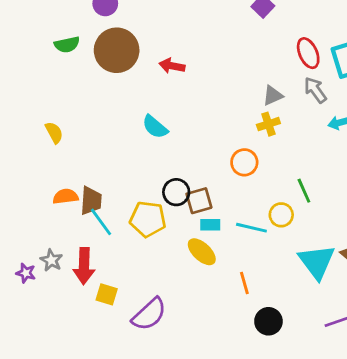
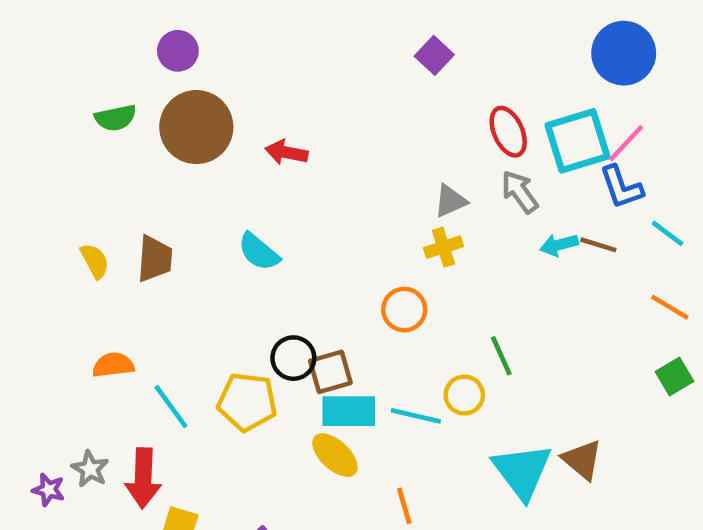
brown trapezoid: (91, 201) -> (155, 259), moved
cyan rectangle: (210, 225) -> (349, 411), size x1.6

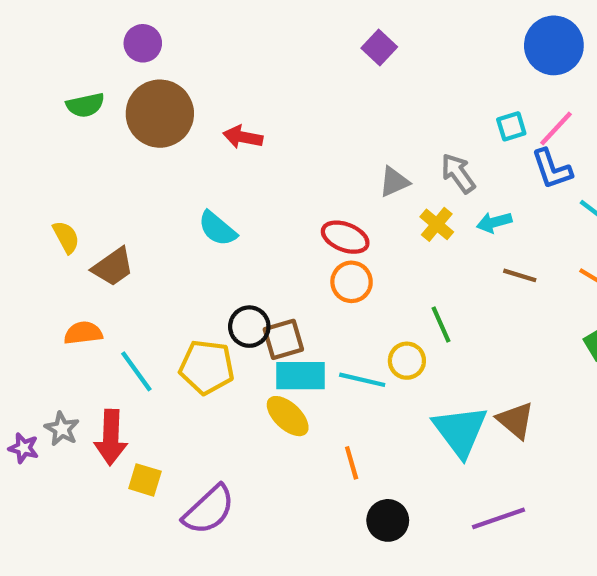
red ellipse: (508, 132) -> (345, 237), moved, turned -45
cyan square: (577, 141) -> (511, 126), size x0.5
brown line: (598, 245) -> (520, 275), moved
yellow cross: (444, 247) -> (437, 224), moved, turned -32
brown trapezoid: (155, 259) -> (113, 267), moved, turned 51

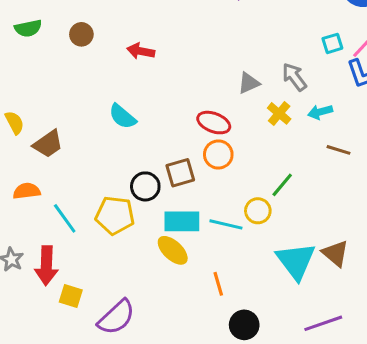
brown circle: (160, 114) -> (81, 34), size x0.5
green line: (441, 324) -> (282, 185), turned 64
brown square: (283, 339) -> (180, 173), moved

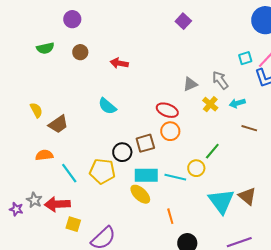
red arrow: (46, 266) -> (57, 204), turned 85

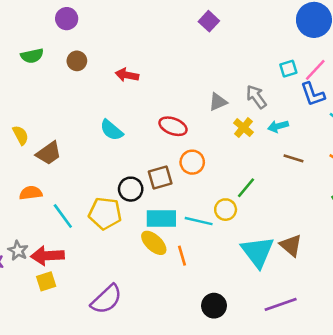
red ellipse: (167, 110) -> (173, 126), moved
orange line: (170, 216) -> (182, 256), moved
yellow square: (73, 224) -> (46, 281), moved, turned -35

